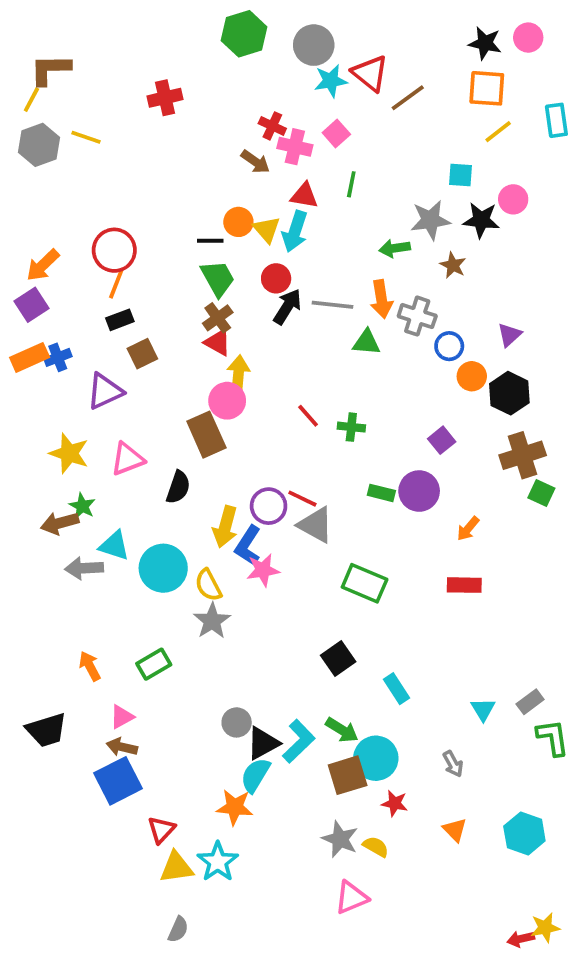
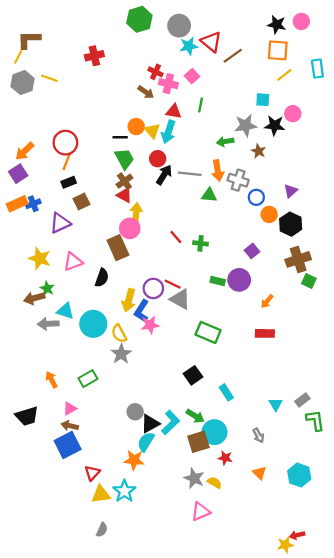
yellow star: (545, 928) -> (285, 545), moved

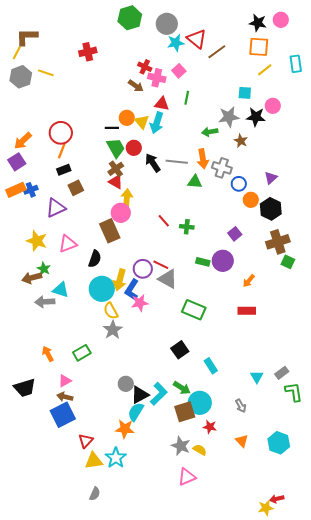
red circle: (158, 159) -> (134, 148), moved
black arrow: (164, 175) -> (153, 163), turned -66
cyan circle: (93, 324) -> (102, 289), moved

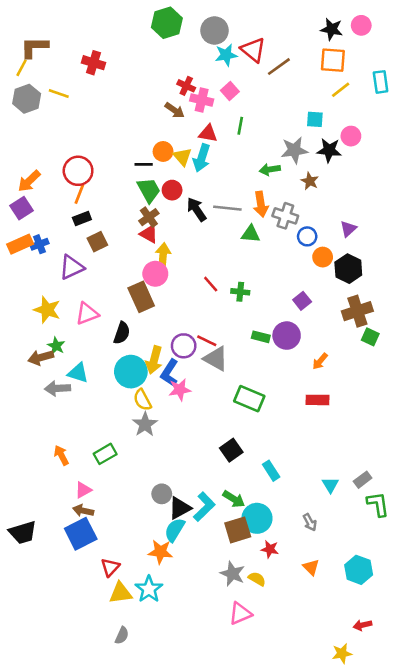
red cross: (88, 52) -> (94, 63), moved, turned 30
black trapezoid: (25, 388) -> (23, 532), moved
red arrow: (277, 499) -> (363, 625), moved

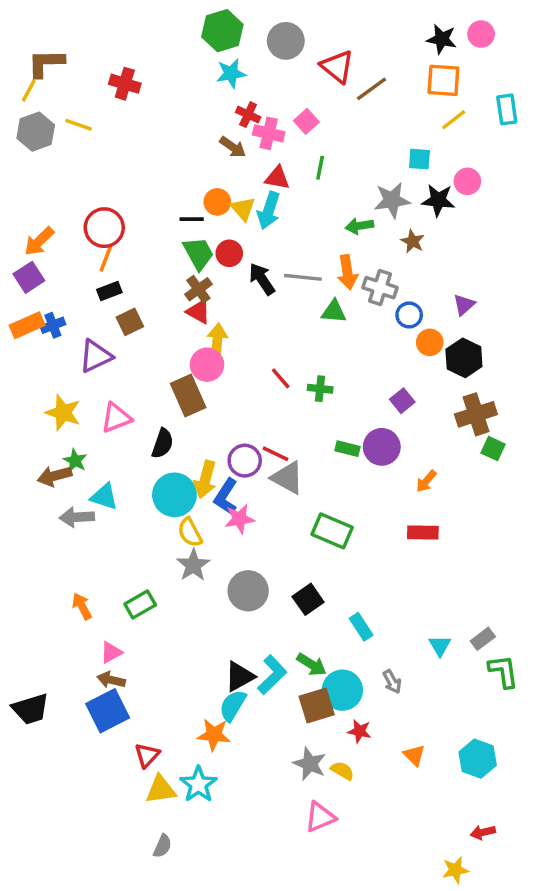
cyan star: (226, 55) -> (231, 73), moved
gray circle: (162, 494) -> (248, 591), moved, size x1.5
gray arrow: (310, 522) -> (392, 682), moved

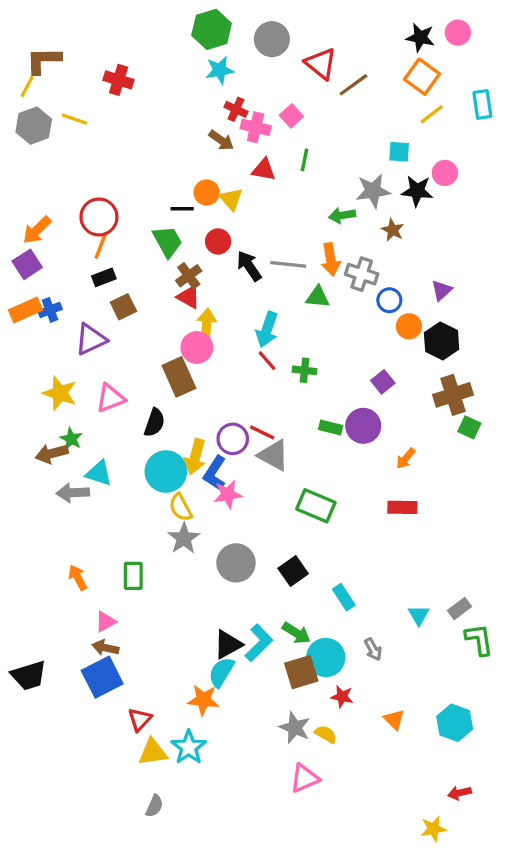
orange square: (443, 80) -> (422, 77), turned 32
cyan arrow: (269, 210) -> (267, 330), moved
green trapezoid: (198, 253) -> (167, 241), moved
green rectangle: (140, 604) -> (133, 576), turned -60

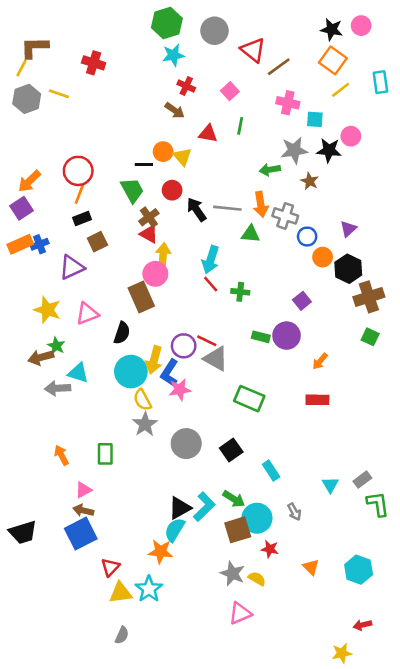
pink cross: (256, 127) -> (288, 103), moved
brown cross: (453, 395) -> (369, 297), moved

